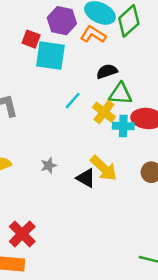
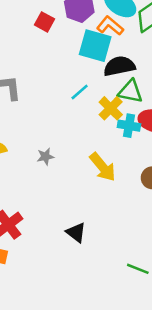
cyan square: (50, 56) -> (95, 46), moved
black semicircle: (107, 71) -> (119, 66), size x1.4
black triangle: (86, 178) -> (76, 232), moved

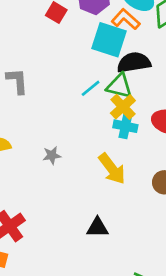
green triangle: (130, 92) -> (119, 86), moved
cyan cross: (129, 126) -> (125, 126), moved
black triangle: (76, 232) -> (97, 227), moved, turned -40

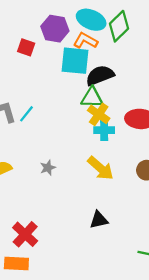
cyan line: (91, 88) -> (26, 114), moved

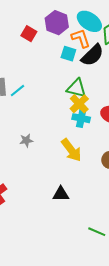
orange L-shape: (85, 41) -> (81, 38), turned 30
cyan square: (75, 61) -> (68, 54), size x0.6
black semicircle: (100, 75) -> (92, 55), moved, turned 145

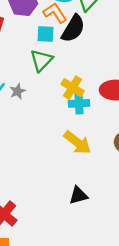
green triangle: (76, 88) -> (41, 60), moved, turned -45
gray star: (26, 140) -> (18, 91), moved

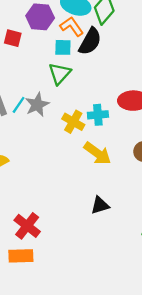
yellow cross: (73, 88) -> (73, 122), moved
gray star: (18, 91) -> (37, 105), size x1.5

